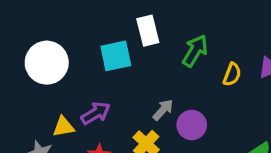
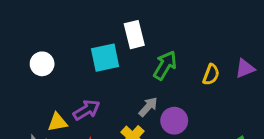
green arrow: (195, 51) -> (165, 65), moved
white circle: (47, 63) -> (42, 64), size x0.6

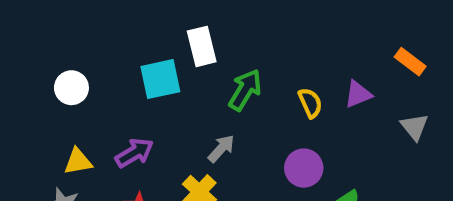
yellow semicircle: (211, 75) -> (310, 103), turned -45
purple circle: (174, 121) -> (304, 168), moved
yellow triangle: (57, 122) -> (78, 162), moved

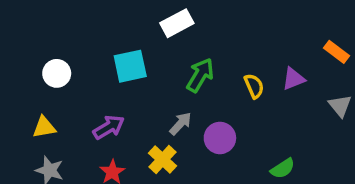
white rectangle: (202, 46) -> (177, 23), moved, turned 76
yellow triangle: (78, 162) -> (44, 127), moved
purple circle: (304, 168) -> (220, 138), moved

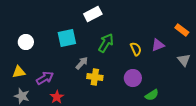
gray arrow: (180, 124) -> (82, 63), moved
purple arrow: (109, 127) -> (45, 78), moved
purple circle: (220, 138) -> (133, 78), moved
yellow cross: (163, 159) -> (95, 77), moved, turned -35

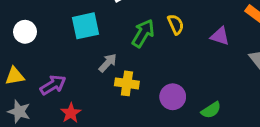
purple triangle: (158, 45) -> (220, 36), turned 40
yellow semicircle: (136, 49) -> (176, 24), moved
purple circle: (133, 78) -> (173, 97), moved

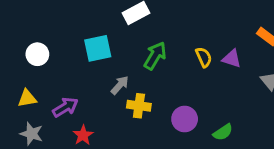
yellow semicircle: (176, 24) -> (204, 57), moved

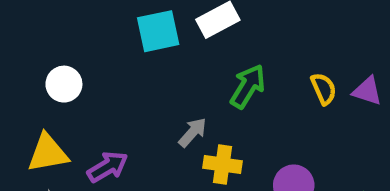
cyan square: (98, 48) -> (158, 31), moved
yellow triangle: (27, 98) -> (48, 153), size x1.4

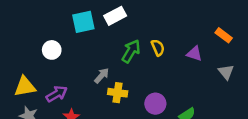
white circle: (64, 84) -> (52, 50), moved
yellow semicircle: (324, 89) -> (158, 48), moved

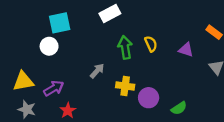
cyan square: (83, 22) -> (60, 23), moved
green arrow: (131, 51) -> (125, 47), turned -40
yellow cross: (118, 93) -> (125, 86), moved

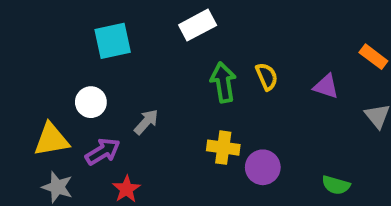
white circle: (49, 46) -> (91, 102), moved
gray arrow: (97, 71) -> (146, 122), moved
green semicircle: (179, 108) -> (336, 185), moved, turned 49

